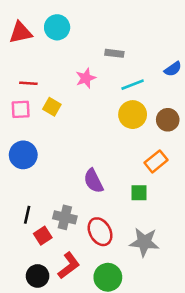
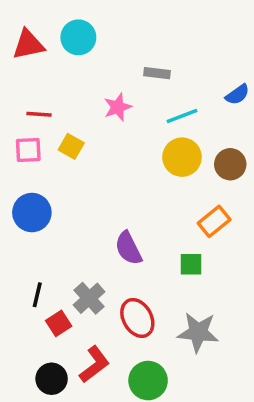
gray cross: (65, 217) -> (89, 298), turned 35

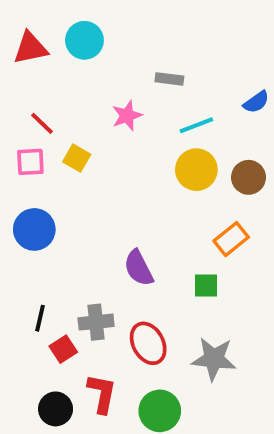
red line: (39, 114) -> (42, 123), turned 40
gray cross: (89, 298) -> (96, 322), turned 36
red L-shape: (94, 364) -> (102, 393), turned -42

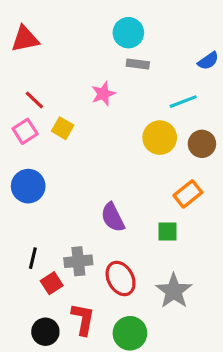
cyan circle: (84, 40) -> (128, 33), moved
blue semicircle: (256, 102) -> (208, 61), moved
cyan line: (196, 125) -> (183, 102), moved
pink square: (30, 162) -> (25, 131), turned -30
gray star: (214, 359) -> (174, 291), turned 30

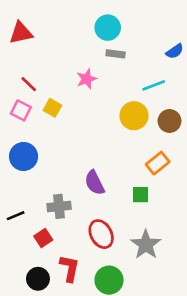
pink square: (25, 131) -> (21, 110), turned -30
black line: (33, 258) -> (16, 216), moved, turned 54
gray cross: (78, 261) -> (59, 206), moved

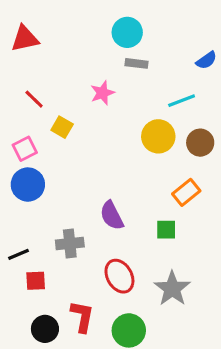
pink square: (21, 110) -> (25, 149), moved, turned 36
red square: (43, 238) -> (36, 281), moved, turned 30

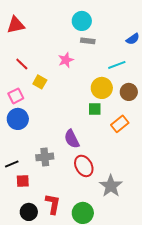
green square: (166, 230) -> (95, 109), moved
red ellipse: (119, 276) -> (84, 166), moved

